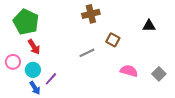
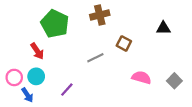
green pentagon: (26, 22) -> (55, 24), moved
pink circle: (13, 62) -> (14, 77), moved
purple line: (51, 79) -> (67, 90), moved
blue arrow: (35, 88) -> (27, 95), moved

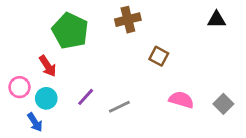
black triangle: (163, 28) -> (216, 20), moved
gray line: (95, 58) -> (119, 107), moved
pink circle: (14, 77) -> (20, 87), moved
purple line: (67, 90) -> (86, 97), moved

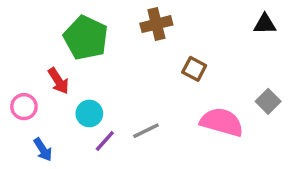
purple line: (86, 97) -> (105, 141), moved
cyan circle: (46, 98) -> (89, 113), moved
pink semicircle: (181, 100) -> (222, 122), size x1.4
gray square: (223, 104) -> (268, 101), moved

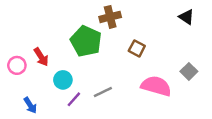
black triangle: (265, 24) -> (186, 17), turned 35
green pentagon: (86, 38) -> (86, 41), moved
pink circle: (24, 107) -> (17, 65), moved

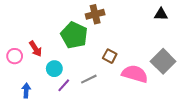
black triangle: (186, 17) -> (161, 14), turned -32
brown square: (137, 48) -> (110, 56), moved
gray square: (189, 71) -> (163, 61), size x1.6
blue arrow: (30, 105) -> (26, 91), turned -144

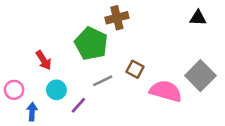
pink circle: (15, 56) -> (14, 90), moved
cyan circle: (54, 69) -> (56, 90), moved
gray line: (89, 79) -> (103, 81), moved

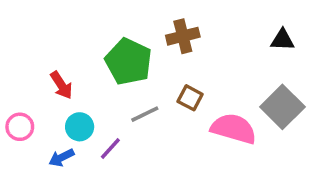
brown cross: (117, 18) -> (183, 36), moved
black triangle: (198, 18) -> (282, 40), moved
blue arrow: (32, 112) -> (61, 158), moved, turned -120

